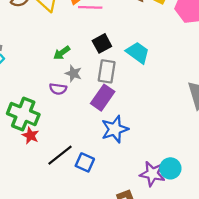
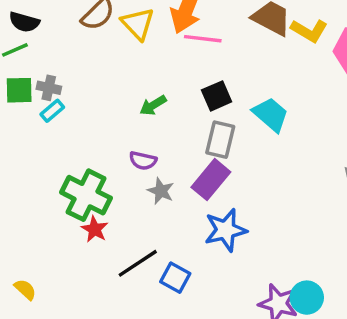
gray star: (73, 73) -> (161, 191), moved

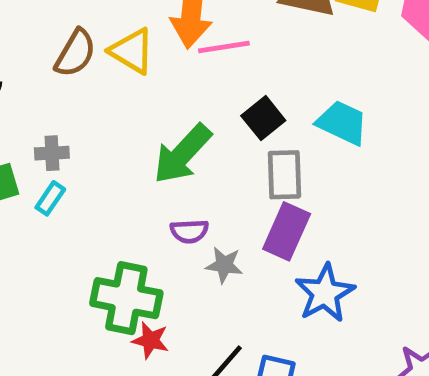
gray cross: (49, 88) -> (52, 153), moved
green arrow: (153, 105) -> (182, 154), size x1.8

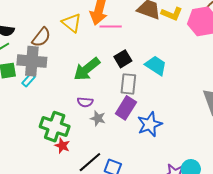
brown semicircle: (75, 53) -> (41, 37), moved
gray cross: (52, 153) -> (32, 61), size x2.0
blue star: (325, 293) -> (150, 124), moved

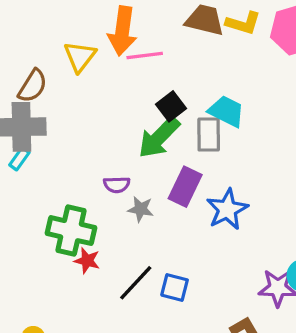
yellow triangle: (72, 23) -> (80, 57), turned 35
green arrow: (87, 69) -> (159, 137), moved
gray rectangle: (128, 84) -> (209, 135), moved

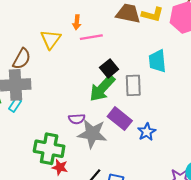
orange arrow: (122, 31) -> (77, 22), size x0.5
cyan trapezoid: (226, 111) -> (157, 61), moved, turned -120
purple rectangle: (185, 187) -> (120, 119), turned -75
gray star: (141, 209) -> (92, 134), size x1.8
blue star: (227, 209) -> (147, 132), size x0.7

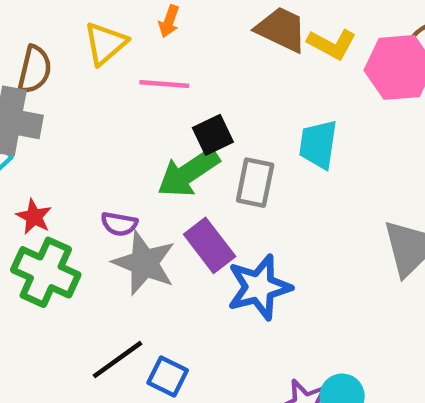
pink line: (91, 37) -> (164, 84), moved
brown semicircle: (22, 59) -> (35, 70), turned -30
blue star: (147, 132) -> (259, 287), size x1.6
red star: (60, 167) -> (34, 217), moved

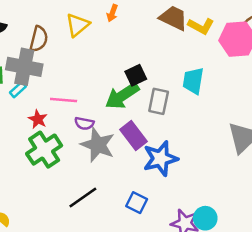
pink line: (164, 84) -> (64, 100), moved
green cross: (46, 272) -> (44, 150), turned 32
blue square: (168, 377) -> (137, 203), moved

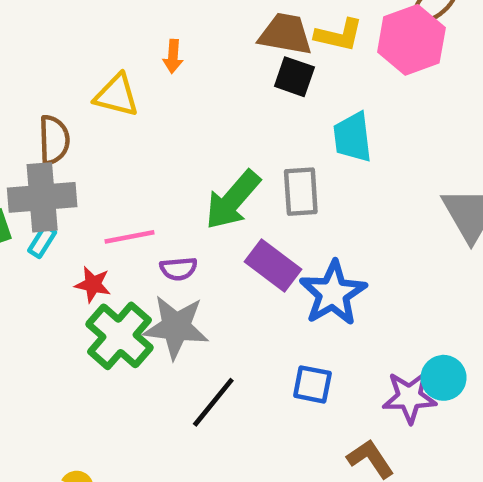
yellow triangle: (77, 25) -> (117, 95), turned -50
black square: (136, 75) -> (294, 77), moved, turned -30
gray star: (98, 145) -> (176, 327), moved

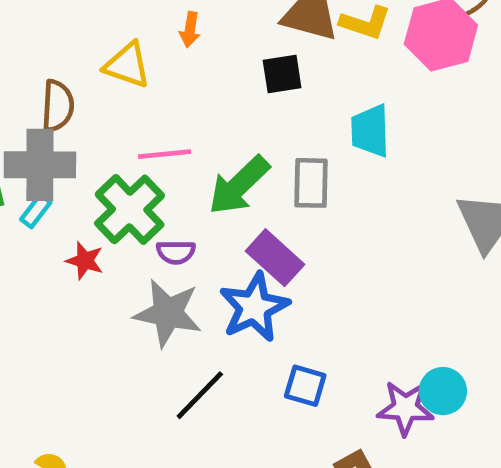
black square: (294, 77) -> (282, 74), moved, turned -33
pink line: (129, 237) -> (164, 154), moved
blue star: (333, 293) -> (254, 307), moved
green cross: (119, 336) -> (130, 209), moved

